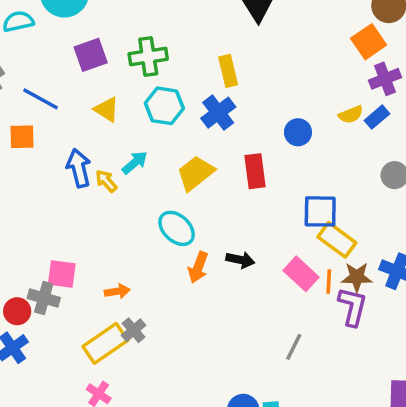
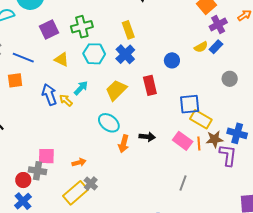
purple L-shape: (352, 307) -> (228, 155), moved

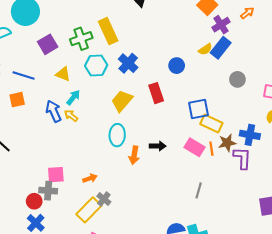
yellow rectangle: (128, 30) -> (108, 31), moved, size x1.4
blue rectangle: (216, 47) -> (221, 48), size x1.5
cyan arrow: (81, 88) -> (73, 97), moved
cyan ellipse: (109, 123) -> (117, 135), turned 60

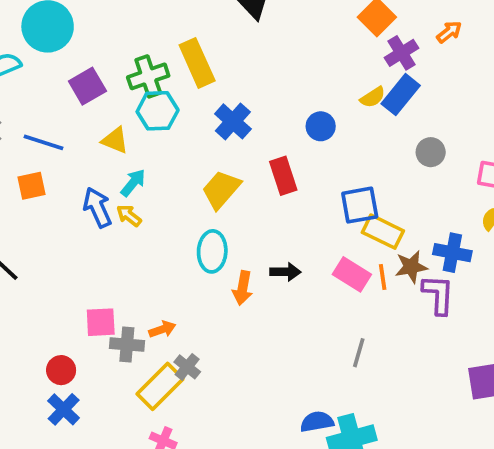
cyan hexagon: (96, 65) -> (158, 111), moved
gray cross: (48, 191) -> (127, 344), moved

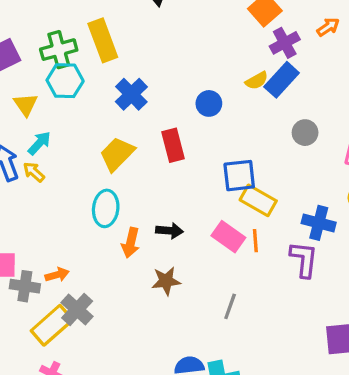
yellow triangle: (115, 140) -> (26, 104), turned 30
brown star: (411, 267) -> (166, 281), moved
gray cross: (187, 367) -> (77, 309), size x1.4

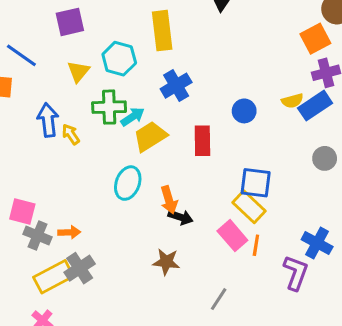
green cross: (59, 50) -> (109, 107), moved
cyan arrow: (39, 143) -> (133, 117), moved
yellow rectangle: (258, 200) -> (249, 207), moved
orange arrow: (131, 243) -> (169, 200), moved, turned -44

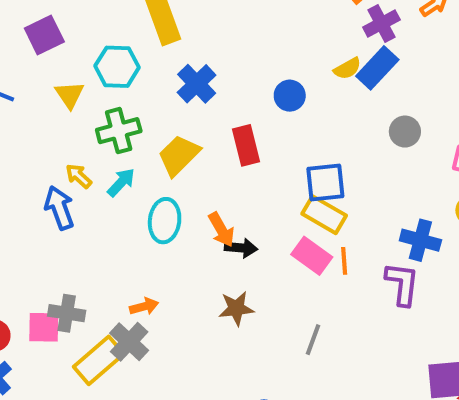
cyan arrow: (133, 117) -> (121, 182), moved
blue arrow: (48, 120) -> (59, 208), moved
pink square: (22, 211) -> (44, 327), moved
orange arrow: (69, 232) -> (144, 306), moved

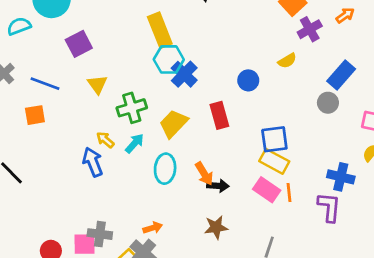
cyan hexagon: (117, 67) -> (169, 59), moved
blue rectangle: (377, 68) -> (341, 75), moved

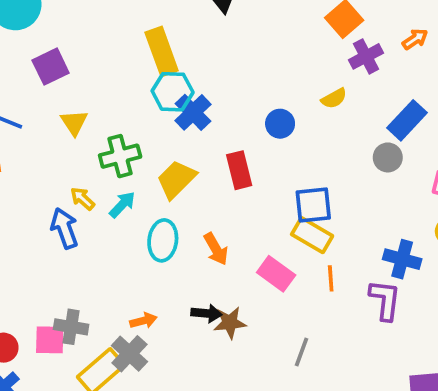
black arrow: (218, 186) -> (206, 313), moved
pink rectangle: (267, 190) -> (276, 274), moved

